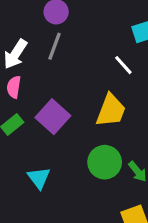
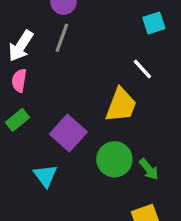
white line: (123, 65) -> (142, 69), moved
purple square: (53, 117) -> (68, 133), moved

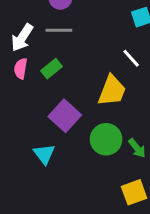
gray line: (62, 38) -> (59, 30), turned 70
green rectangle: (18, 120) -> (52, 69), moved

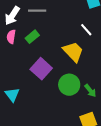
yellow trapezoid: (112, 91) -> (73, 52), turned -65
cyan triangle: (44, 154) -> (12, 95), moved

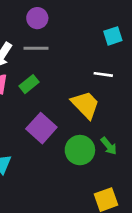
white line: (86, 30) -> (103, 74), turned -40
green arrow: (90, 91) -> (109, 146), moved

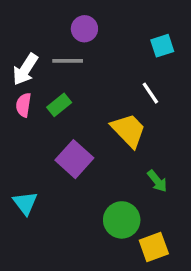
purple circle: (37, 18) -> (84, 29), moved
white line: (103, 74) -> (150, 93), turned 48
green circle: (80, 150) -> (122, 220), moved

